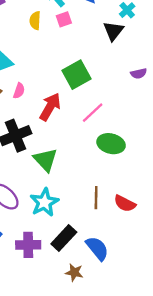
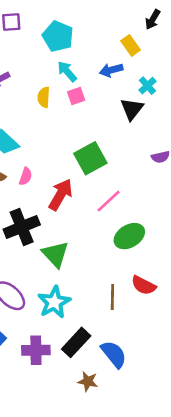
green ellipse: (111, 144) -> (129, 236), turned -45
red semicircle: (125, 203) -> (144, 285), moved

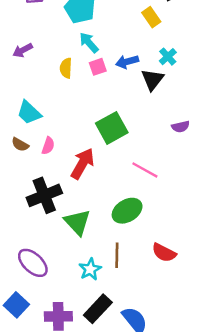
blue arrow: (111, 70) -> (127, 62), moved
pink line: (109, 201) -> (145, 170), moved, turned 72
green ellipse: (129, 236) -> (127, 211), moved
brown line: (112, 297) -> (117, 255), moved
cyan star: (54, 302) -> (90, 269), moved, size x0.7

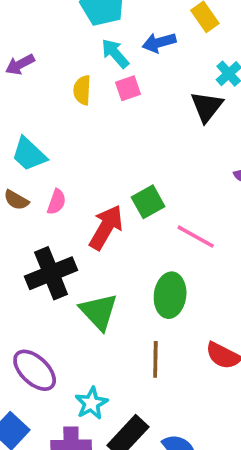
blue arrow: (127, 62) -> (159, 42), moved
green square: (112, 128) -> (148, 202), moved, size x0.7
green ellipse: (127, 211) -> (170, 295), turned -52
cyan star: (90, 269) -> (91, 403), moved

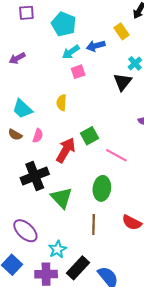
cyan arrow: (115, 53) -> (71, 52), turned -84
yellow semicircle: (82, 90) -> (62, 103), moved

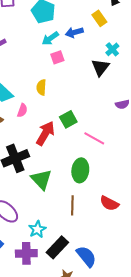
pink semicircle: (38, 136) -> (22, 110), moved

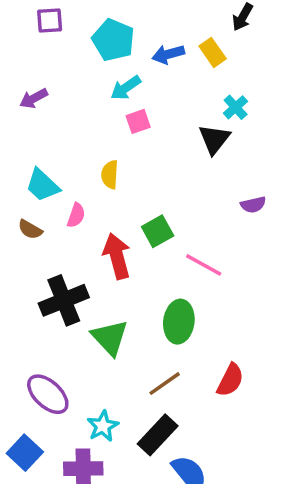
blue arrow: (74, 32) -> (168, 54), moved
red arrow: (45, 133) -> (117, 256), turned -45
red semicircle: (109, 203) -> (230, 380), turned -90
brown line: (72, 205) -> (165, 384), turned 54
black rectangle: (57, 247) -> (158, 435), moved

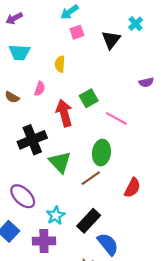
black triangle: (214, 139) -> (111, 40), moved
cyan trapezoid: (43, 185) -> (19, 52), moved, turned -40
brown line: (165, 384) -> (91, 178), moved

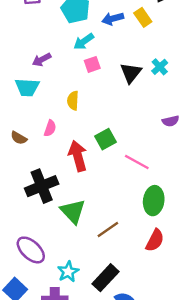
purple arrow: (14, 18) -> (42, 60), moved
cyan cross: (136, 24) -> (160, 67), moved
green ellipse: (101, 153) -> (154, 201), moved

